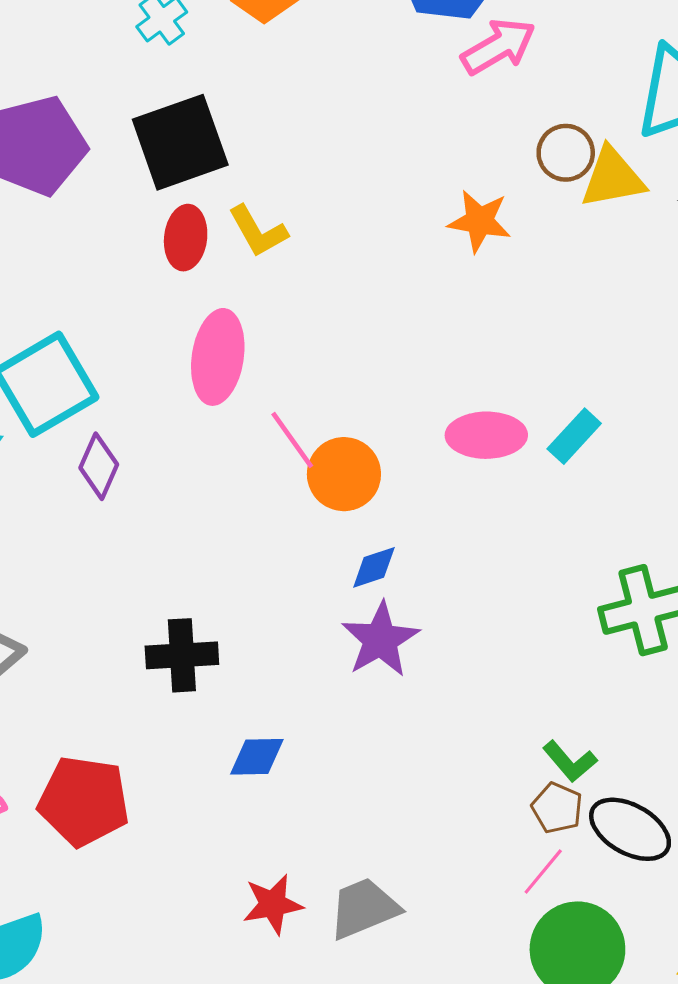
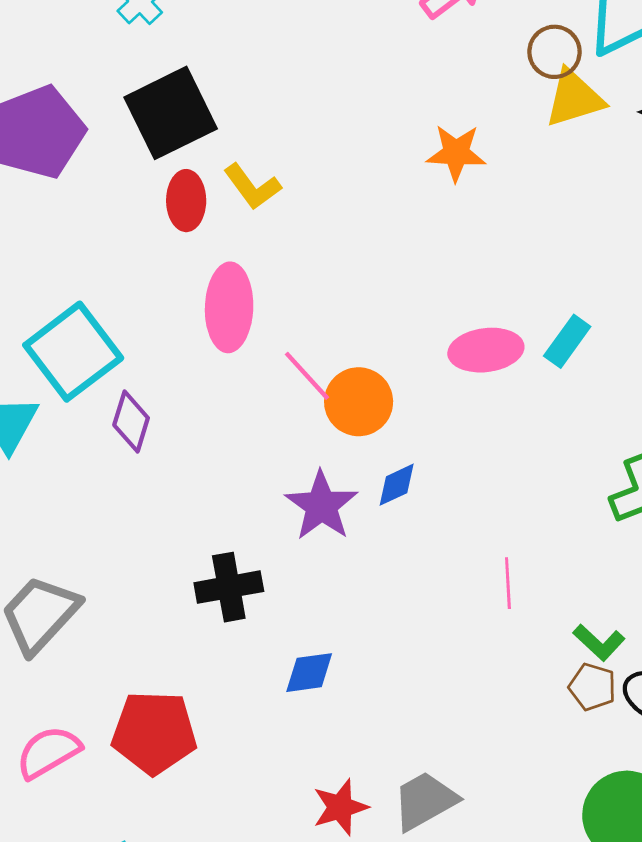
brown circle: (566, 153) -> (555, 52), moved
purple star: (380, 640) -> (321, 506), moved
pink line: (543, 871) -> (508, 583), moved, turned -36

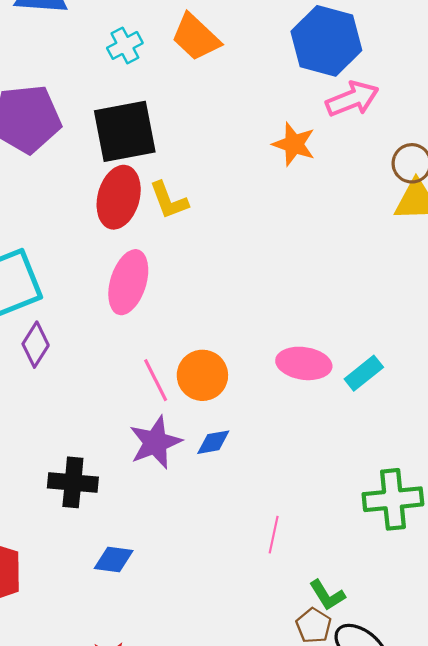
orange star: (456, 153) -> (294, 144), moved
red ellipse: (186, 201) -> (119, 197), size x1.4
pink line: (307, 376) -> (156, 380), moved

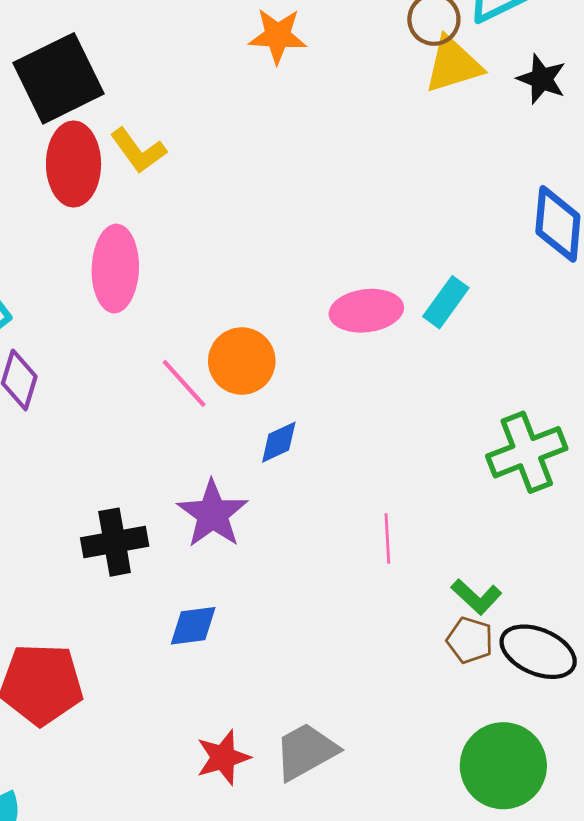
purple star: (155, 442) -> (213, 514), moved

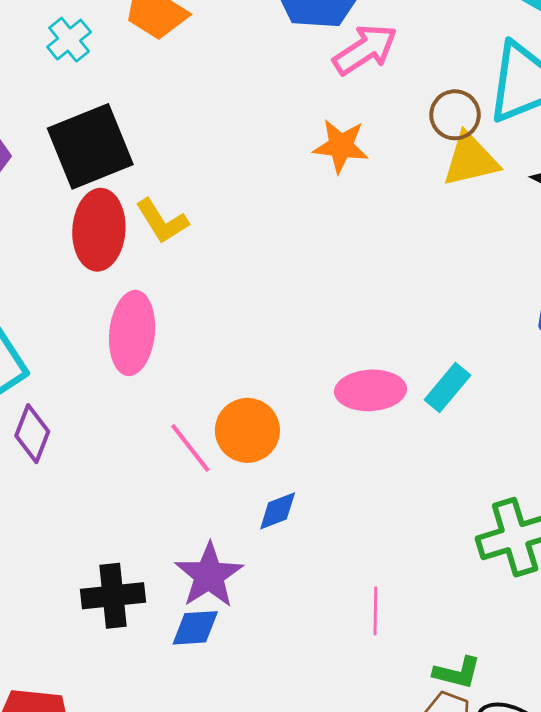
orange star: (278, 36) -> (341, 146), moved
green L-shape: (476, 597) -> (457, 673), turned -33
blue diamond: (193, 626) -> (195, 628), moved

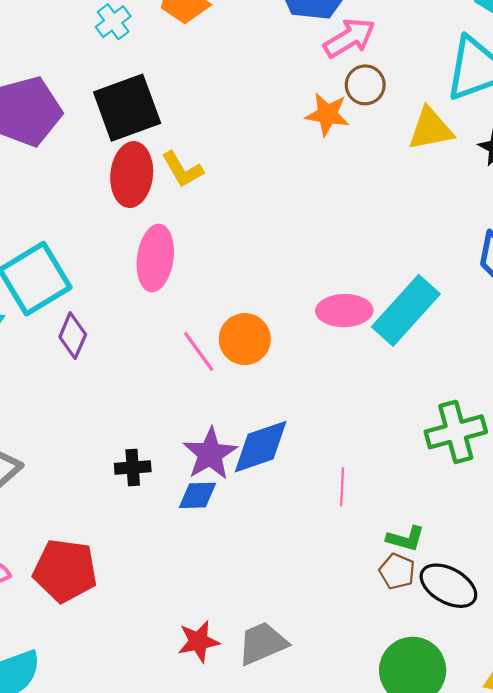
brown circle: (455, 115) -> (365, 85), moved
cyan rectangle: (447, 388) -> (406, 310), size x1.8
blue diamond: (278, 511) -> (261, 447), moved, size x1.8
black cross: (113, 596) -> (133, 468), size x0.7

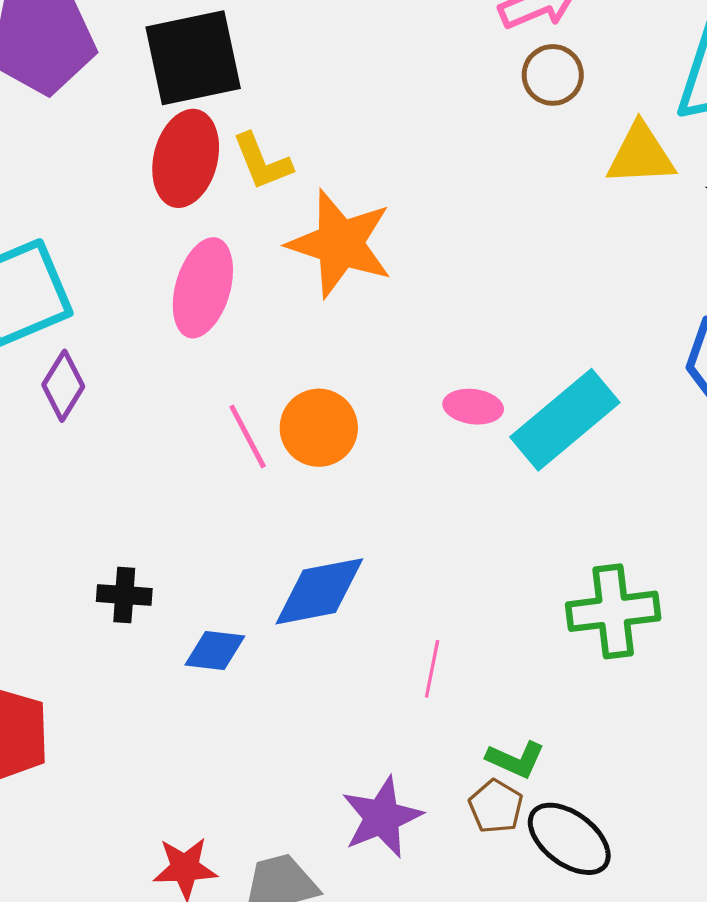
orange star: (327, 114) -> (340, 244), moved, size x1.6
pink ellipse: (344, 311) -> (473, 407), size x0.7
purple star: (210, 454) -> (382, 817), moved

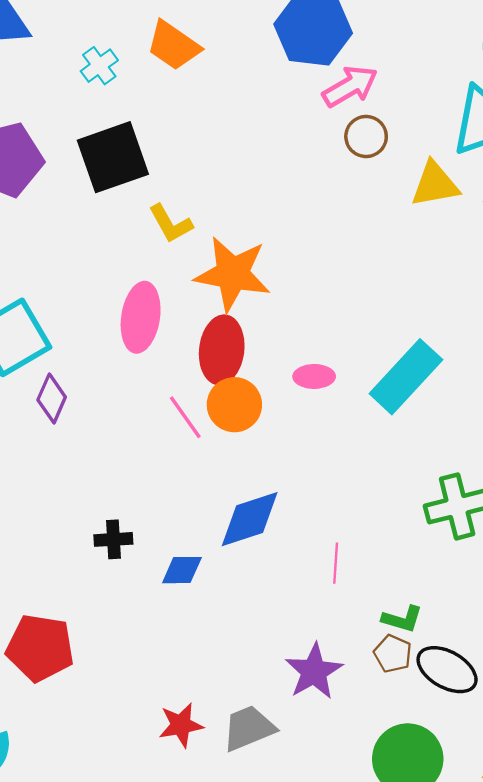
red ellipse: (186, 158) -> (222, 350), moved
pink ellipse: (473, 407) -> (314, 376), moved

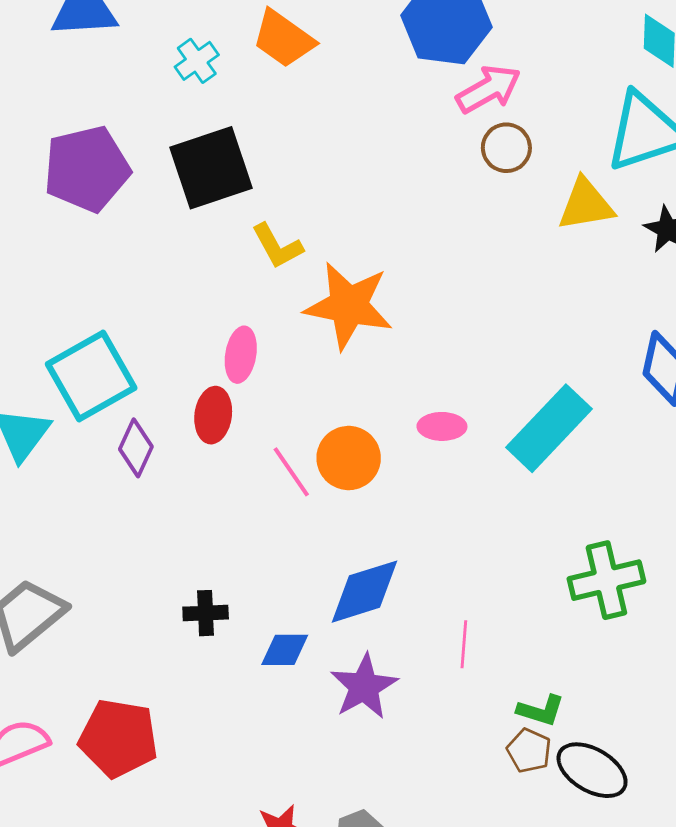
pink ellipse: (141, 317) -> (241, 355), size x0.7
red ellipse: (222, 350) -> (213, 415), moved, size x0.7
purple star: (314, 672) -> (364, 687), moved

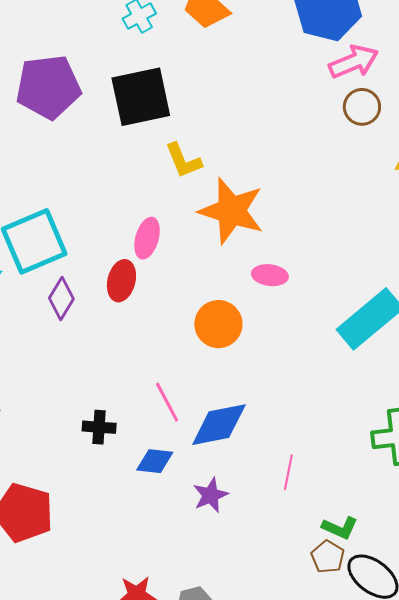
pink ellipse: (442, 426) -> (270, 275), moved
pink line: (291, 472) -> (167, 402), moved
purple star: (364, 687) -> (211, 495), size x0.7

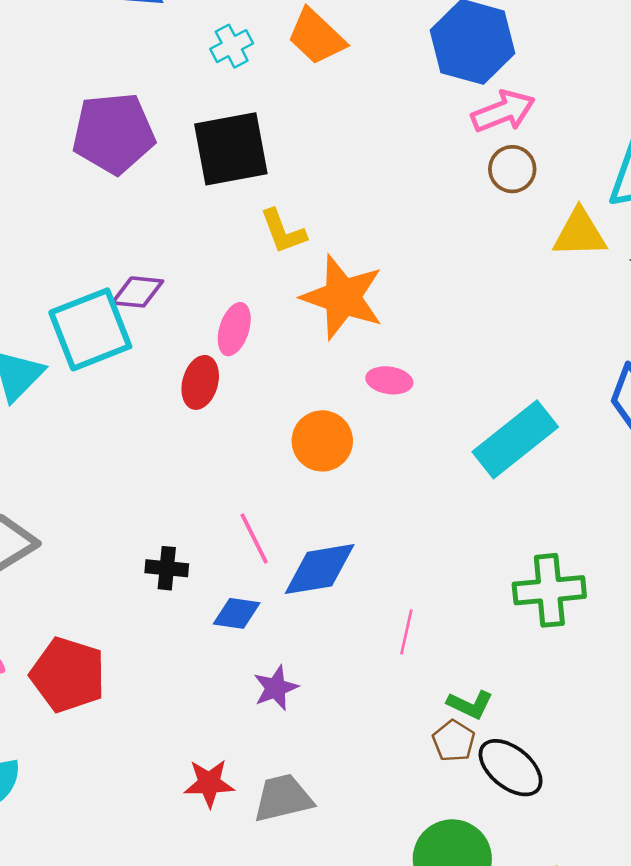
purple diamond: (61, 298) -> (138, 292), moved, turned 63
purple star: (211, 495) -> (276, 688), moved

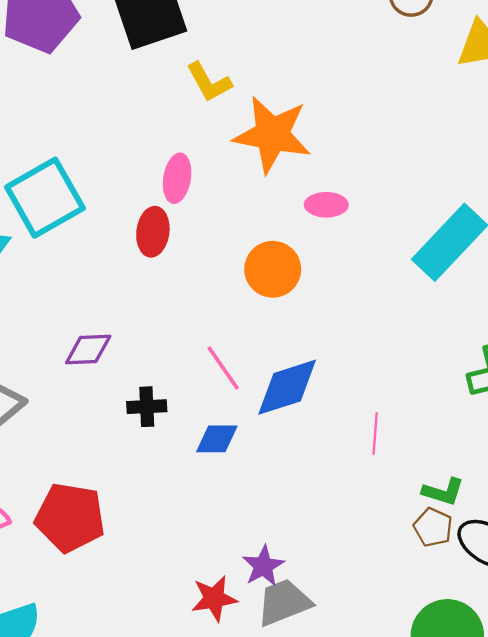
purple diamond: (138, 292) -> (88, 349), moved
purple star: (276, 688) -> (263, 566), moved

